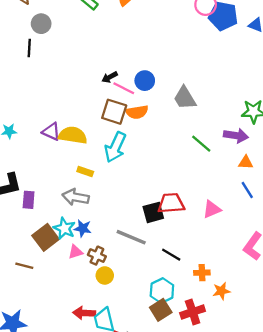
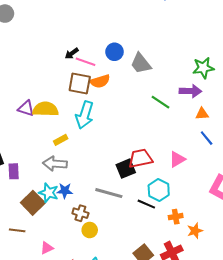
blue circle: (145, 81) -> (114, 52), moved
yellow rectangle: (85, 171) -> (61, 140), turned -40
pink triangle: (75, 252) -> (47, 248), moved
cyan hexagon: (162, 291) -> (159, 190), moved

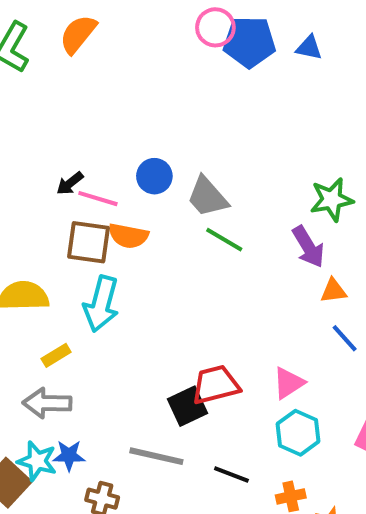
orange semicircle: (100, 81) -> (128, 236), turned 30
purple arrow: (190, 91) -> (308, 247), turned 60
green line: (160, 102) -> (224, 240), moved
cyan hexagon: (159, 190) -> (298, 433), moved

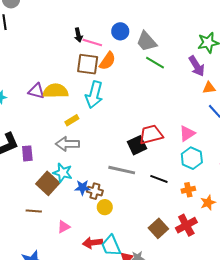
black arrow: (70, 183) -> (78, 35), turned -64
orange semicircle: (128, 236) -> (107, 61), turned -66
blue star: (69, 456) -> (82, 188), moved

